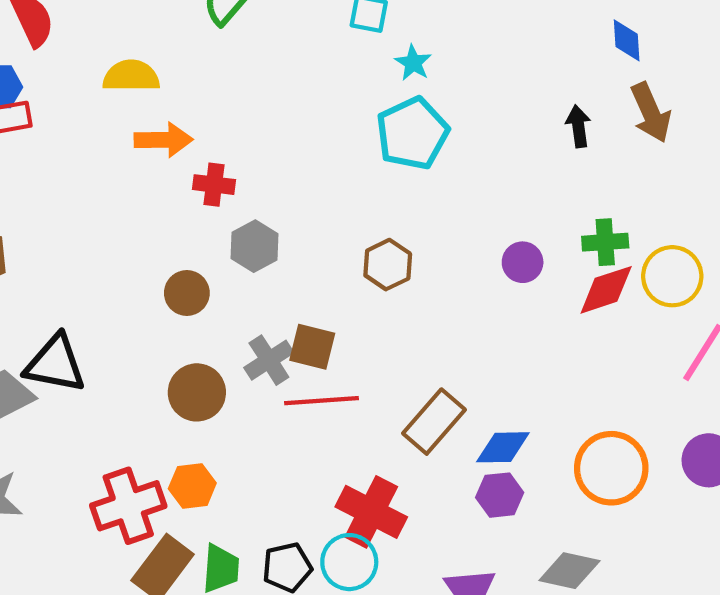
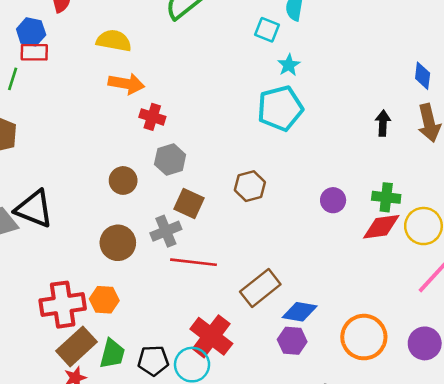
brown square: (312, 347) -> (189, 203), moved

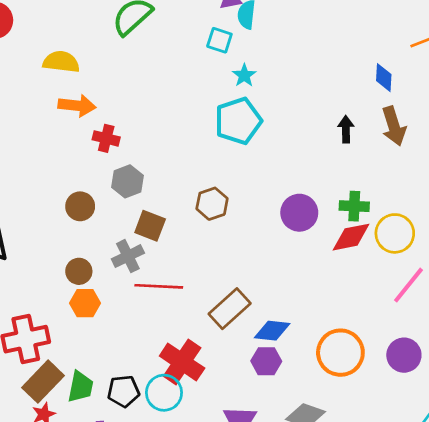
purple circle: (333, 200) -> (299, 213), size x1.4
brown circle: (118, 243) -> (79, 271), size x0.7
orange hexagon: (104, 300) -> (85, 303), moved

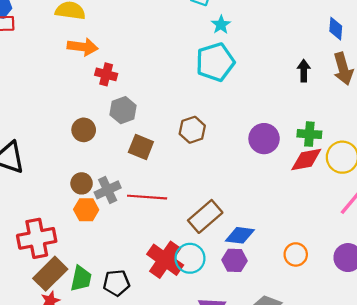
gray cross: (128, 256) -> (108, 190), moved
orange circle: (340, 353) -> (296, 254), size x0.6
cyan circle: (164, 393) -> (190, 258), moved

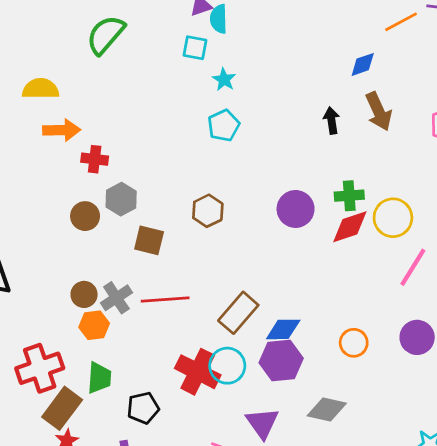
blue diamond: (336, 29) -> (363, 64), turned 75
cyan pentagon: (215, 62) -> (224, 125), size x0.7
brown circle: (84, 130) -> (85, 216), moved
purple hexagon: (235, 260) -> (281, 361), size x1.4
green trapezoid: (81, 279) -> (99, 378), moved

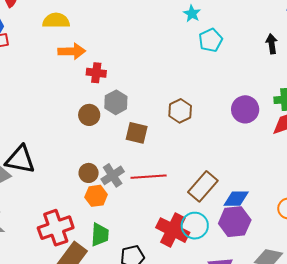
cyan pentagon: (224, 125) -> (211, 40), moved

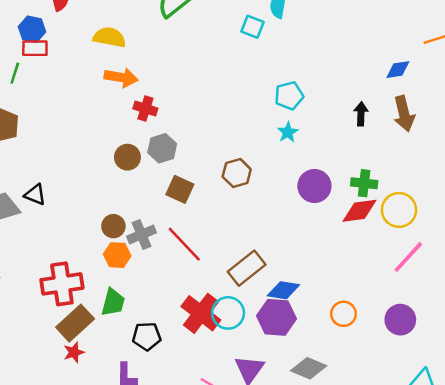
cyan star: (192, 14) -> (288, 132), moved
black triangle: (20, 160) -> (35, 195), size x0.6
red line: (149, 177) -> (184, 244), turned 40

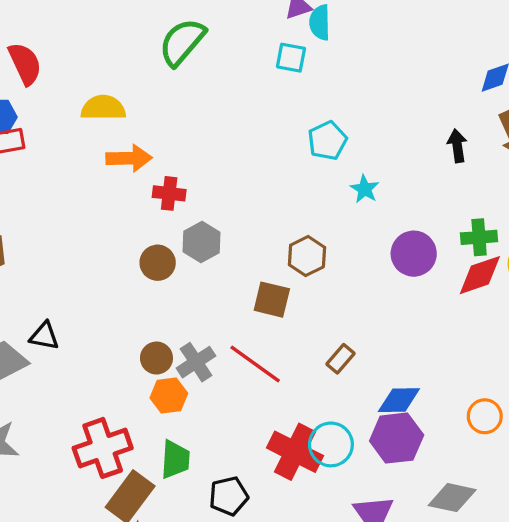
cyan pentagon: (289, 96) -> (327, 141), moved
brown square: (180, 189) -> (272, 300), moved
brown rectangle: (247, 268) -> (341, 359), moved, size x0.6

